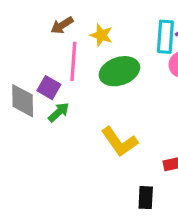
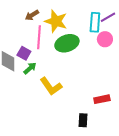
yellow star: (101, 35) -> (56, 21), size x1.6
yellow L-shape: (119, 142) -> (51, 86), moved

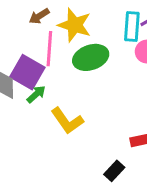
purple square: (24, 53) -> (27, 72), size x1.6
black rectangle: (83, 120) -> (114, 171), turned 40

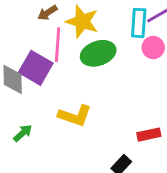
green arrow: (36, 94) -> (23, 133), moved
yellow L-shape: (67, 121) -> (75, 116), turned -36

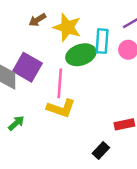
cyan rectangle: (139, 23) -> (102, 41), moved
pink line: (58, 45) -> (60, 83), moved

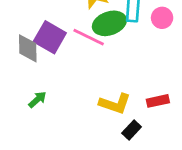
pink line: (60, 83) -> (89, 37), moved, turned -68
yellow L-shape: (61, 108) -> (115, 104), moved

